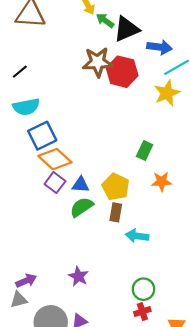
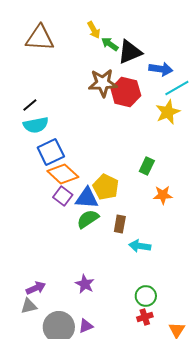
black line: (20, 72) -> (30, 105), moved
blue triangle: (81, 185) -> (87, 198), size x1.4
yellow pentagon: (116, 187) -> (106, 187), moved

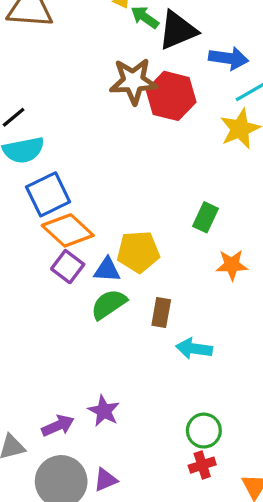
yellow pentagon: (106, 187) -> (138, 252), turned -30
blue triangle: (87, 198) -> (107, 270), size x0.7
purple arrow: (36, 288) -> (58, 426), moved

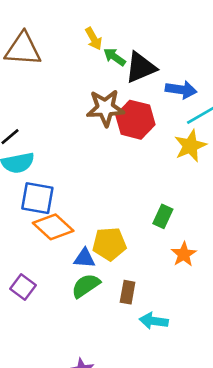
blue square: (48, 194) -> (37, 198), turned 36
orange star: (232, 265) -> (184, 254), turned -30
purple square: (68, 267) -> (23, 287), moved

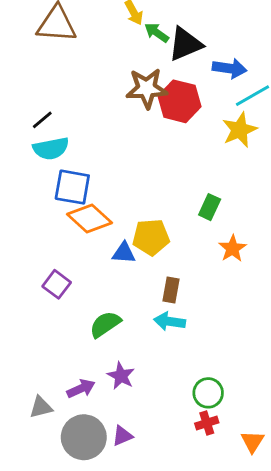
green semicircle: (86, 286) -> (105, 324), moved
cyan arrow: (154, 321) -> (170, 321), moved

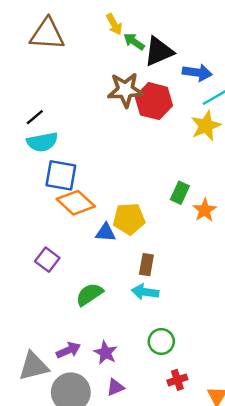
orange star: (232, 249) -> (205, 210), moved
purple star: (121, 376) -> (105, 353), moved
green circle: (208, 393) -> (161, 341), moved
gray triangle: (41, 407) -> (34, 366), size x1.5
purple triangle: (122, 436) -> (115, 387), moved

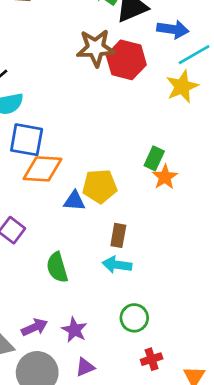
orange diamond: (76, 203) -> (42, 169), turned -39
orange star: (205, 210) -> (165, 177), moved
green semicircle: (89, 294) -> (57, 267), turned -72

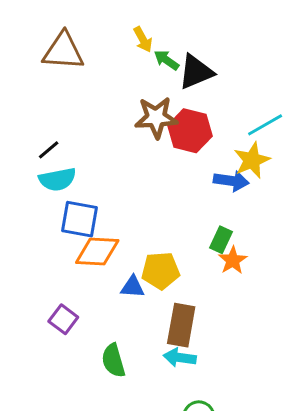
blue arrow: (173, 29) -> (231, 181), moved
brown rectangle: (118, 235) -> (181, 325), size x1.6

